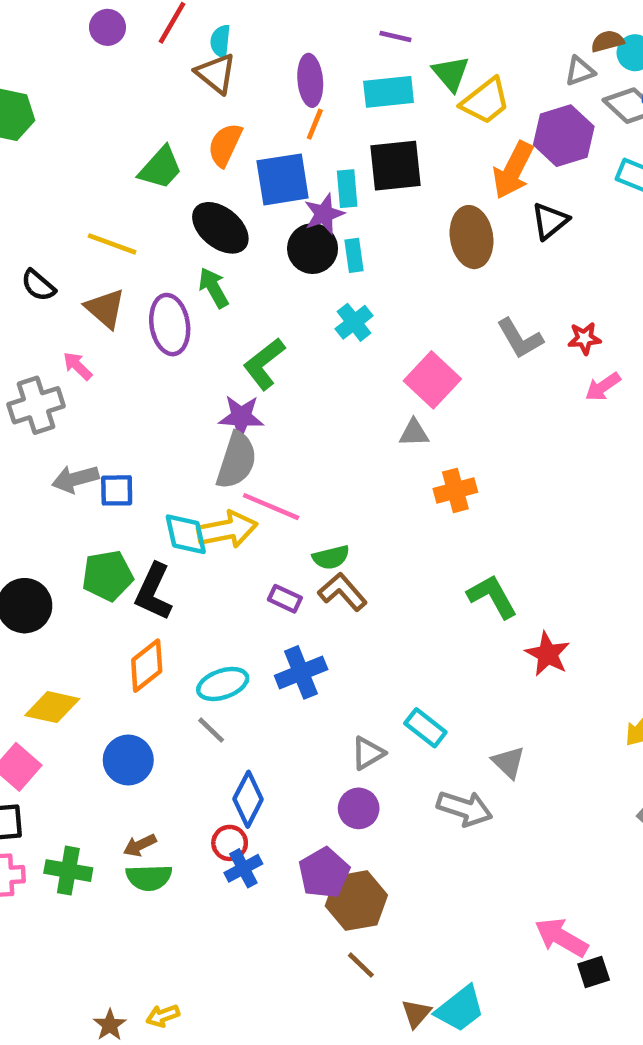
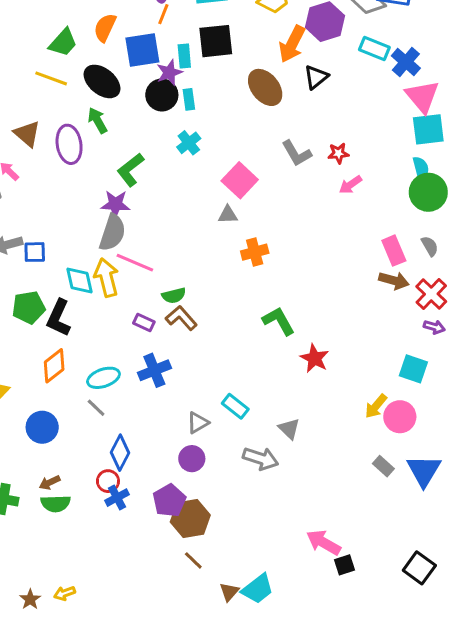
brown ellipse: (472, 237) -> (265, 87), turned -30
yellow line: (112, 244) -> (51, 78), moved
yellow arrow: (227, 530) -> (106, 278), turned -93

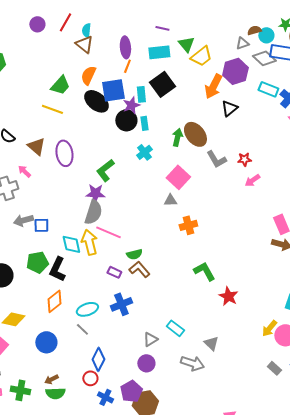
black square: (216, 41) -> (162, 84), turned -30
black ellipse: (102, 81) -> (96, 101), moved
brown ellipse: (265, 87) -> (195, 134), moved
green arrow: (98, 120) -> (177, 137), moved, turned 42
blue cross: (117, 498) -> (105, 397), moved, turned -35

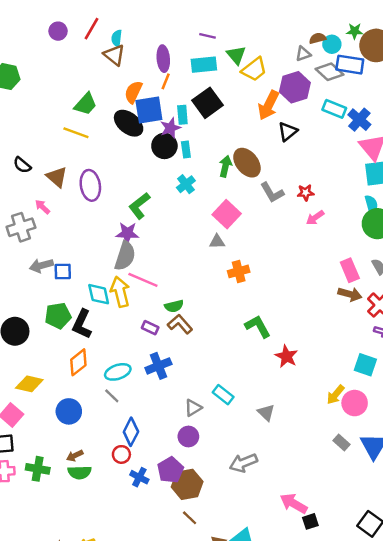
orange semicircle: (88, 75) -> (133, 92), moved
gray arrow: (192, 363) -> (243, 463), moved, turned 140

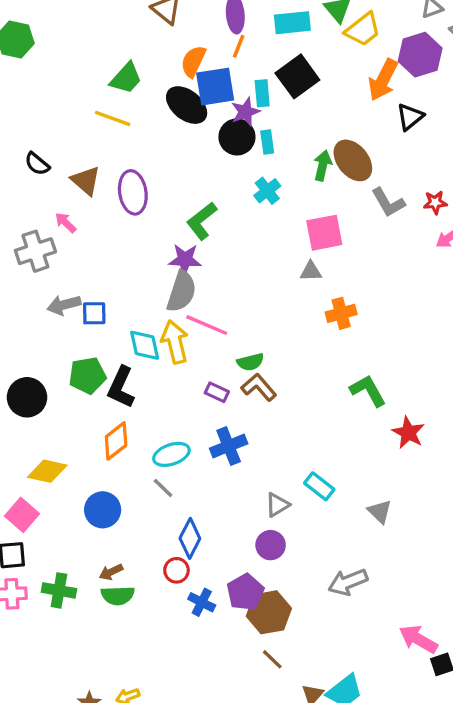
pink square: (227, 214) -> (324, 233), turned 36

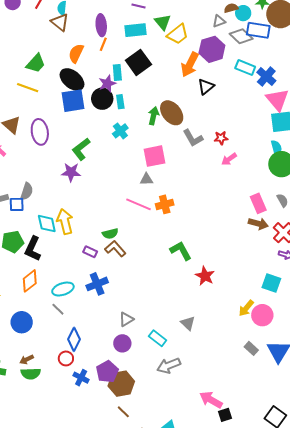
blue square: (215, 87) -> (73, 101), moved
gray semicircle: (182, 291) -> (27, 191), moved, size x0.7
pink line: (207, 325) -> (138, 204), moved
cyan rectangle: (319, 486) -> (158, 338), moved

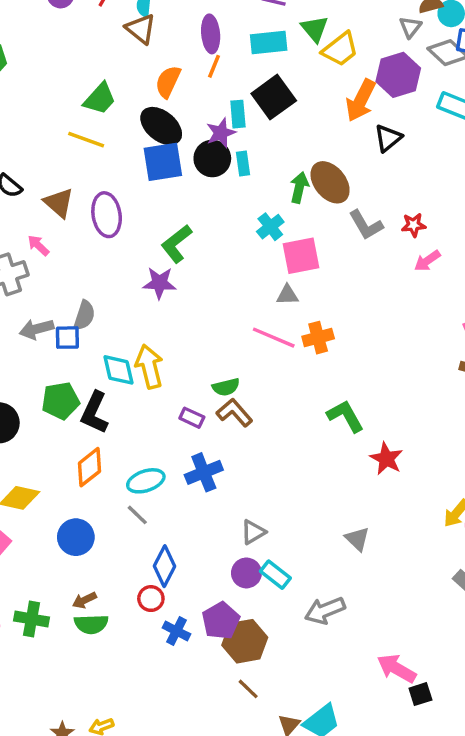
gray triangle: (219, 21) -> (410, 27), turned -32
cyan cross: (120, 131) -> (270, 227), moved
cyan rectangle: (158, 338) -> (275, 575), moved

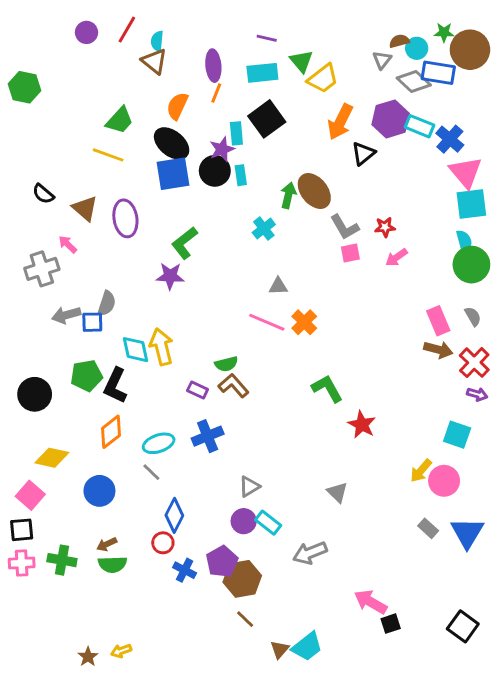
purple hexagon: (398, 75) -> (391, 119), moved
pink square: (301, 256) -> (350, 253), moved, size x0.6
orange cross: (318, 338) -> (304, 322), turned -30

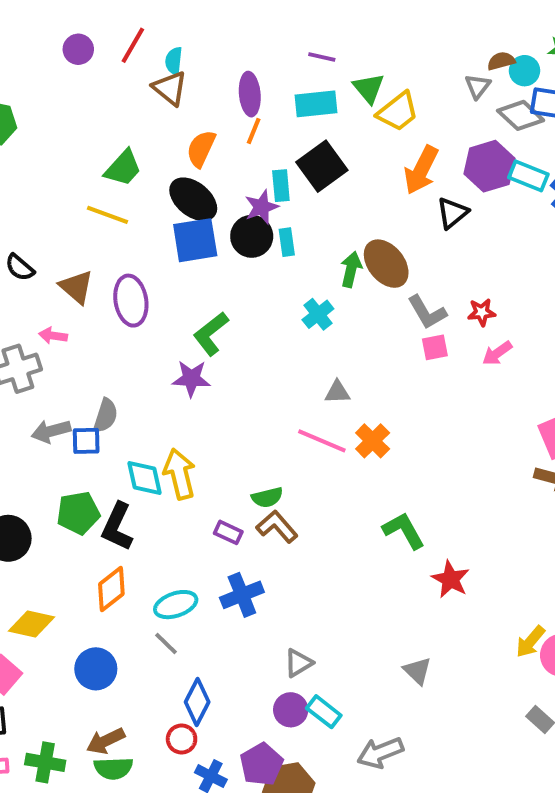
pink arrow: (68, 244) -> (53, 336), turned -36
brown arrow: (107, 544) -> (106, 741), size x1.4

